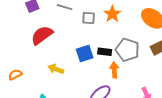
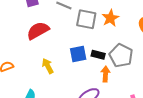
gray square: (89, 18) -> (86, 19), size x1.5
yellow arrow: (56, 69) -> (48, 66), turned 35

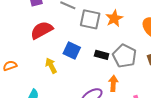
blue square: (78, 54) -> (72, 51), moved, turned 36
orange arrow: (105, 74) -> (113, 83), moved

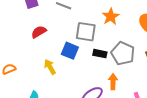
gray square: (90, 19) -> (86, 32), moved
red semicircle: (42, 30) -> (39, 32), size x0.7

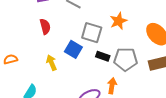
red semicircle: (39, 32) -> (45, 26), turned 98
gray pentagon: (123, 53) -> (126, 59), turned -30

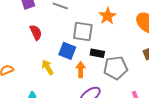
gray pentagon: (126, 59) -> (116, 68), moved
orange arrow: (112, 86) -> (81, 70), moved

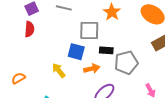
red semicircle: (36, 32) -> (29, 29), moved, turned 35
orange arrow: (81, 70) -> (92, 69), turned 84

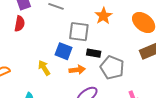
gray pentagon: (126, 63) -> (112, 68), turned 30

